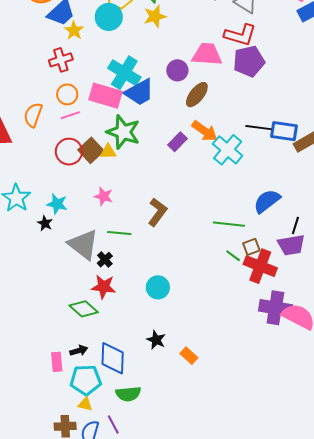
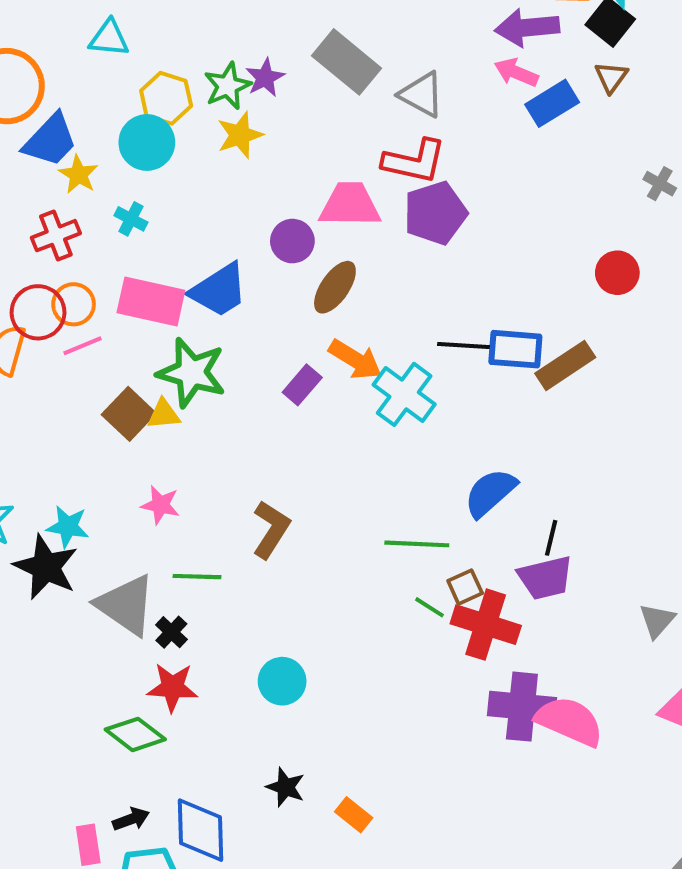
cyan cross: (124, 73) -> (131, 219), moved, size x0.5
red circle: (69, 152) -> (38, 312), moved
black star: (45, 223) -> (46, 567), size x2.0

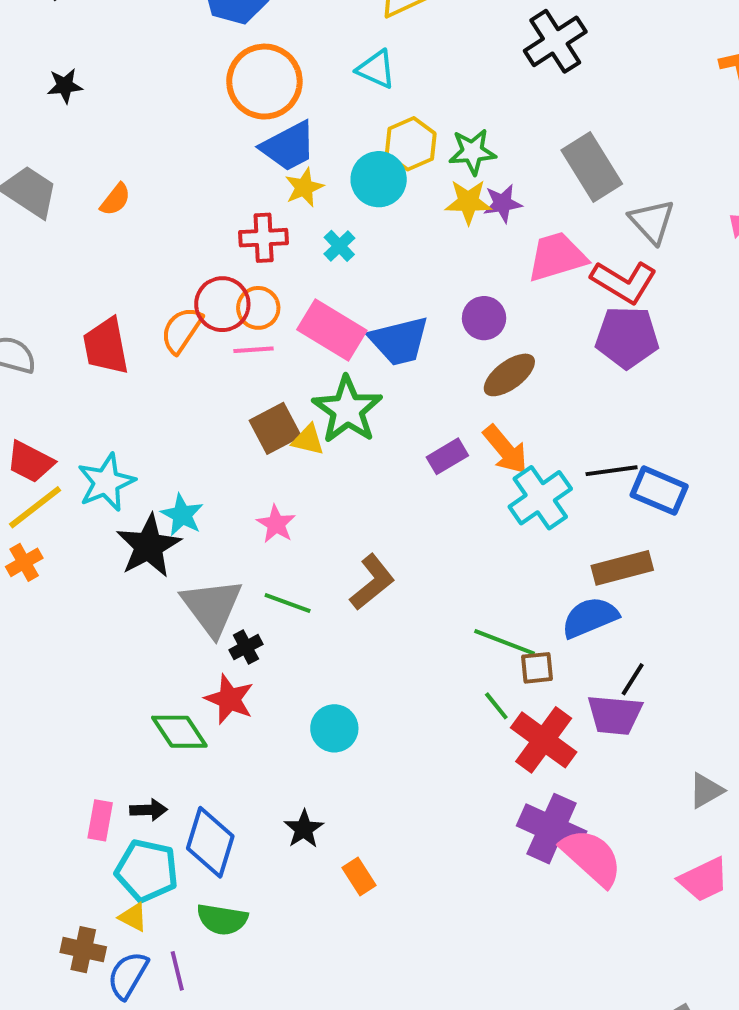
purple star: (265, 78) -> (503, 203), moved
pink trapezoid: (350, 205) -> (557, 257), moved, turned -36
black line: (464, 346) -> (612, 471), turned -30
brown rectangle: (565, 365) -> (622, 568), moved
brown square: (465, 587) -> (537, 668), moved

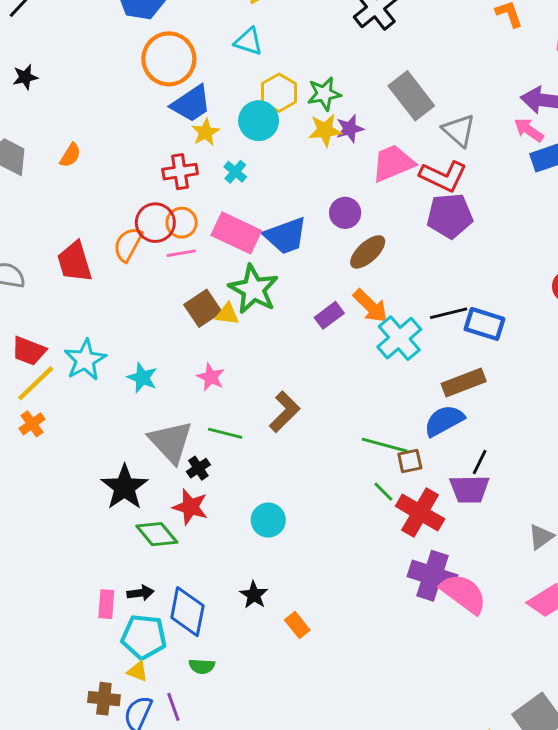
black star: (149, 546) -> (125, 487), moved
green semicircle: (222, 919) -> (202, 666), size x0.7

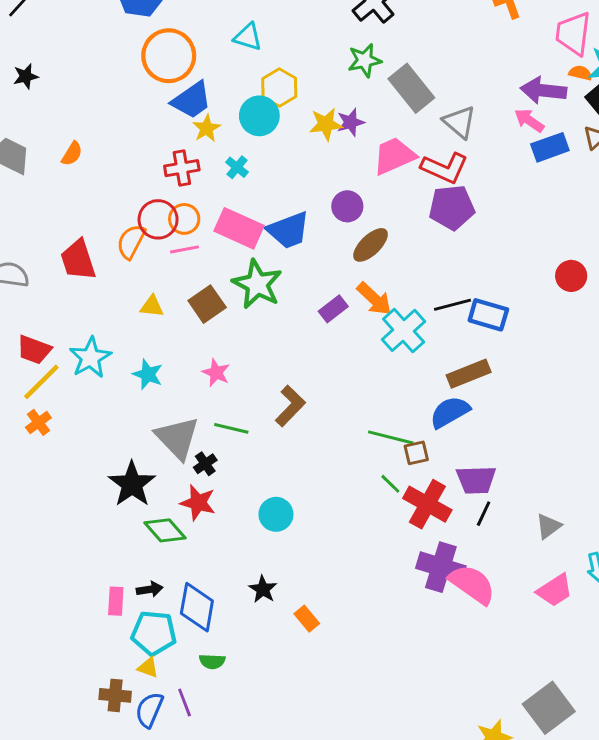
green star: (324, 94) -> (365, 60), moved
yellow triangle: (227, 314) -> (152, 306), moved
black line: (480, 462) -> (484, 514), moved

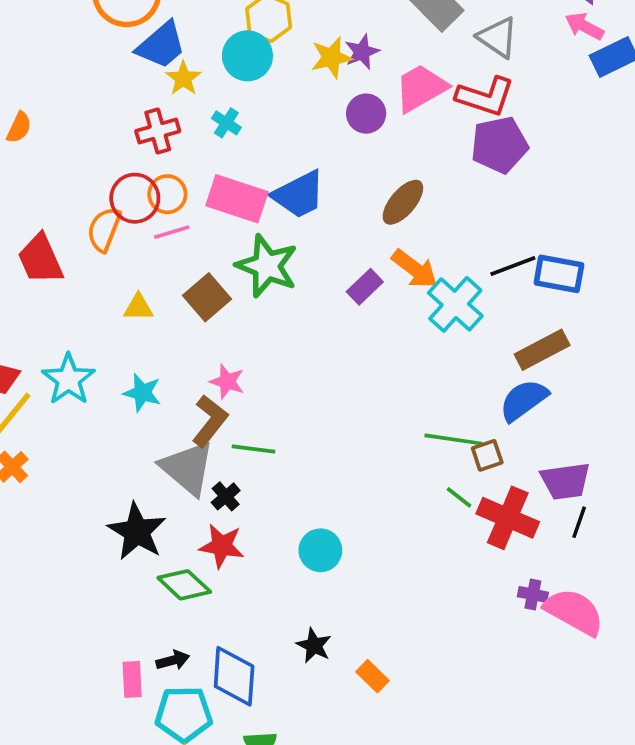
purple circle: (347, 206) -> (366, 114), moved
brown L-shape: (290, 406) -> (210, 421), moved
purple cross: (441, 567) -> (533, 594), size x0.5

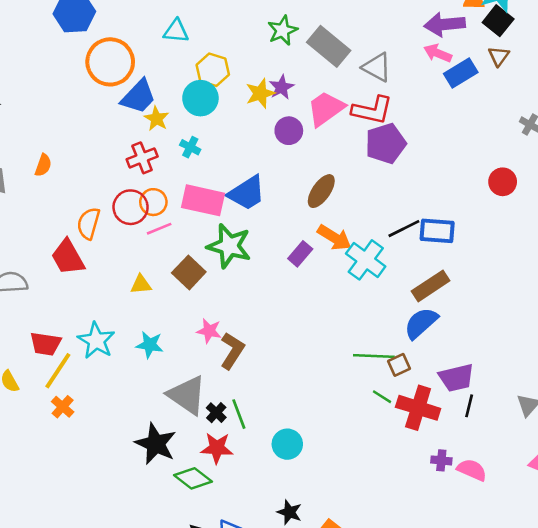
orange semicircle: (104, 229) -> (89, 223), moved
brown L-shape: (210, 421) -> (232, 351), moved
green line: (254, 449) -> (239, 414), moved, turned 68
pink semicircle: (574, 612) -> (472, 470), size x0.7

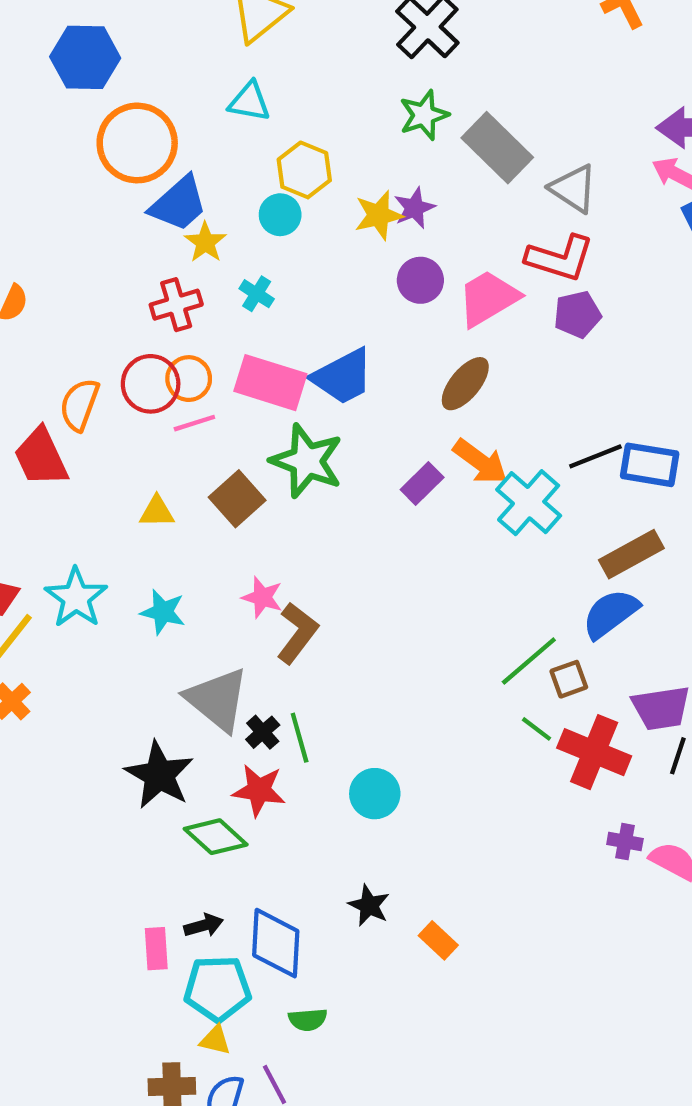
cyan circle: (200, 98) -> (280, 215), size x0.7
pink trapezoid: (326, 109) -> (488, 298), moved
purple pentagon: (386, 143) -> (577, 314), size x0.7
green line: (374, 356) -> (529, 661), turned -48

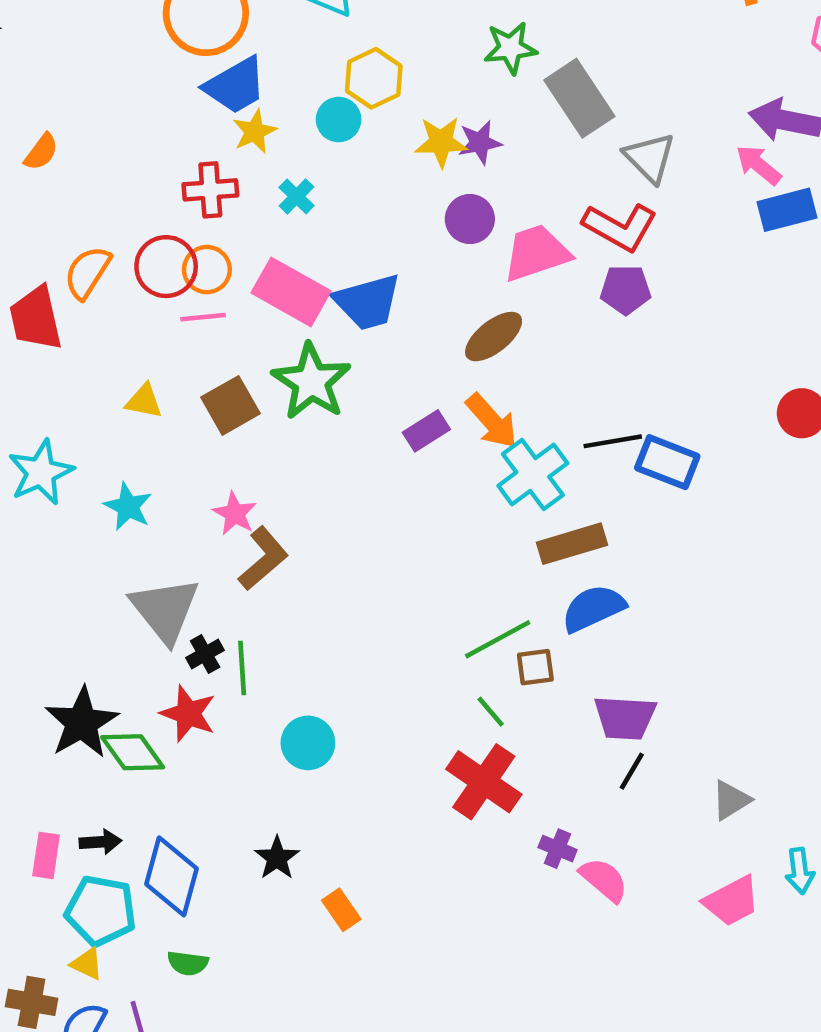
brown rectangle: (631, 554) -> (572, 544), moved
red cross: (594, 752) -> (484, 782), moved
black star: (159, 775) -> (82, 723), moved

